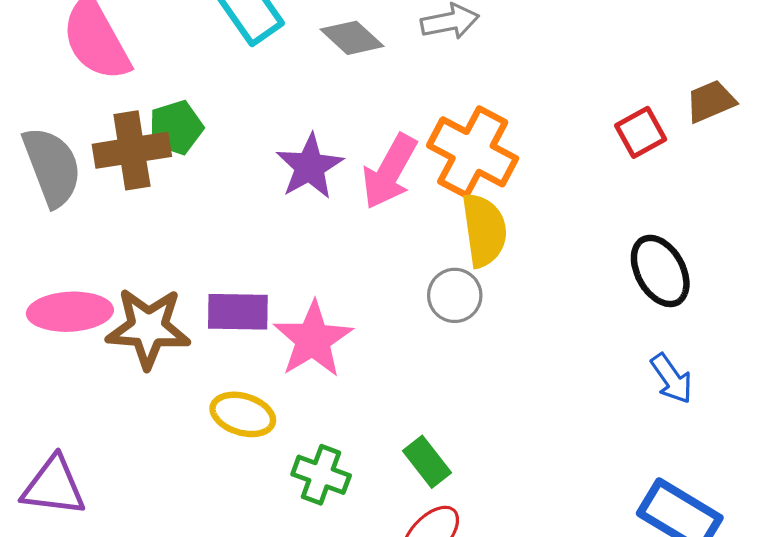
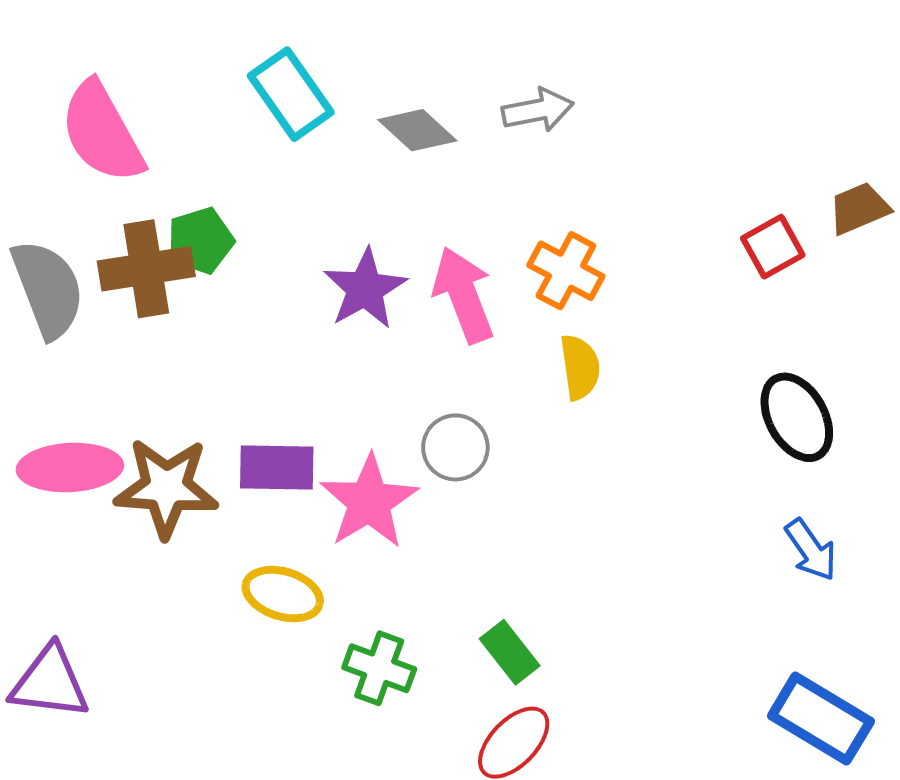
orange cross: (473, 152) -> (566, 271), size x0.7
pink arrow: (390, 171) -> (463, 295), turned 130
yellow semicircle: (484, 230) -> (580, 367), size x0.7
gray circle: (455, 295) -> (455, 447), moved

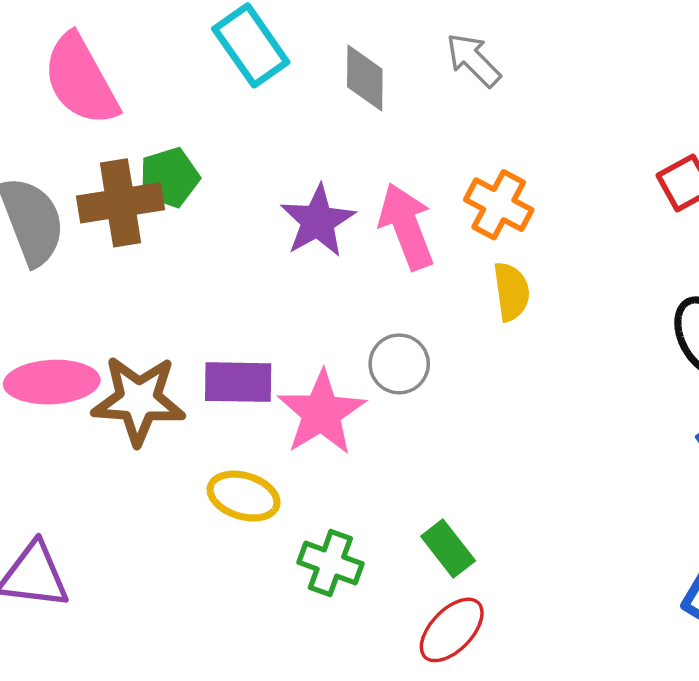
gray arrow: (538, 110) -> (473, 60), turned -124
gray diamond: (417, 130) -> (365, 78), turned 48

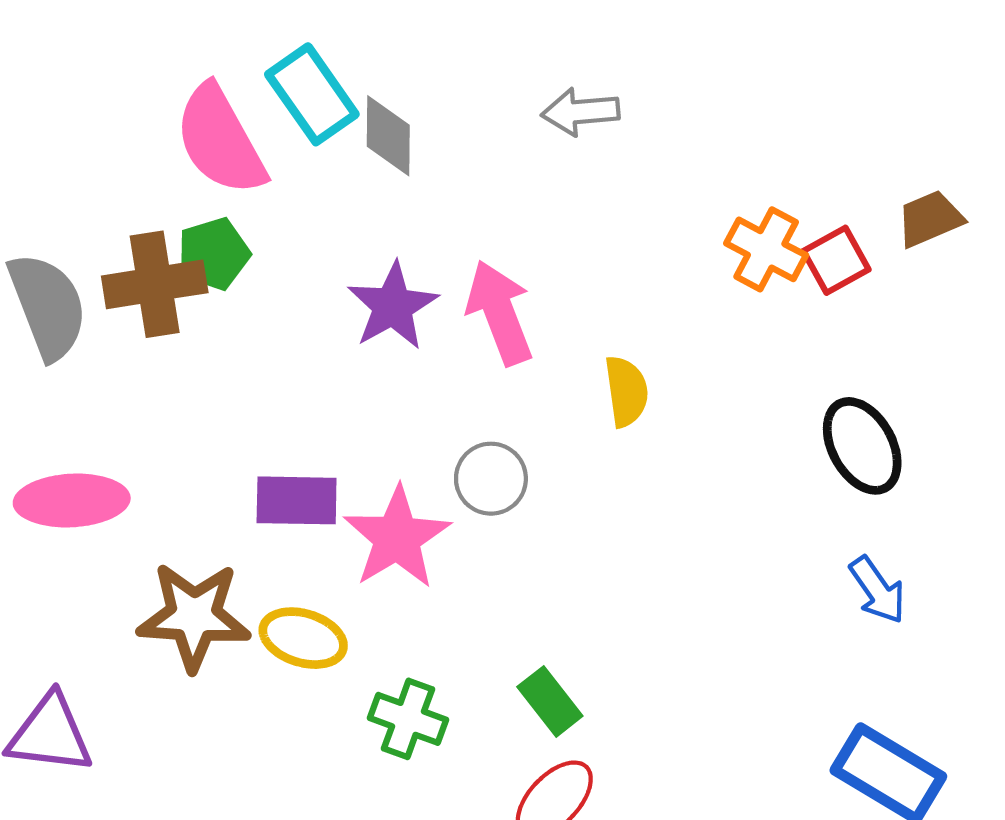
gray arrow: (473, 60) -> (580, 112), turned -50
gray diamond: (365, 78) -> (388, 136), moved
pink semicircle: (81, 80) -> (220, 140), moved
orange cross: (499, 205) -> (766, 249), moved
brown star: (139, 400) -> (194, 616), moved

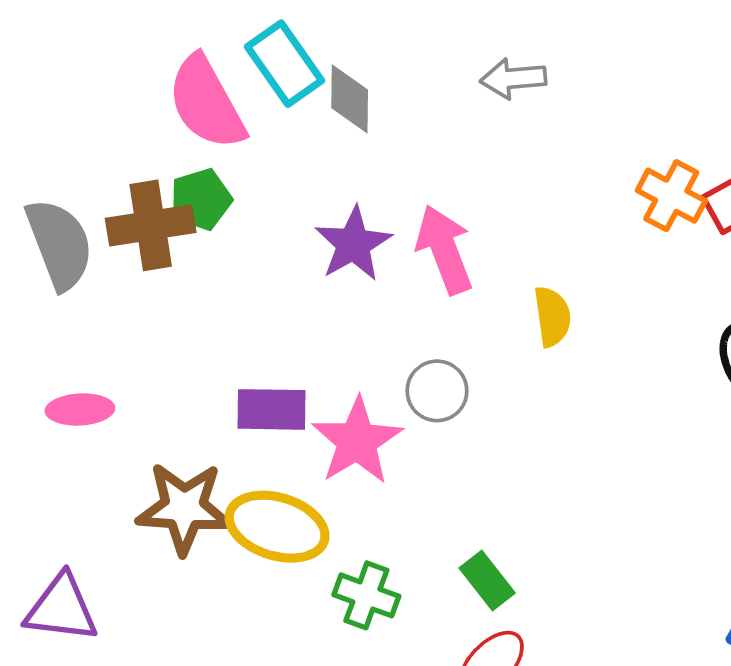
pink ellipse: (72, 500) -> (80, 409), size x0.7
yellow ellipse: (303, 638) -> (277, 527), size x1.4

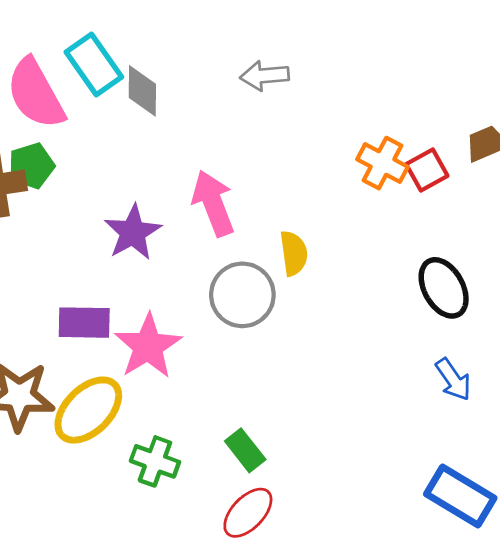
purple star: (353, 244) -> (133, 232), moved
gray circle: (437, 391) -> (242, 295), moved, size x1.4
yellow ellipse: (277, 527) -> (88, 410), turned -62

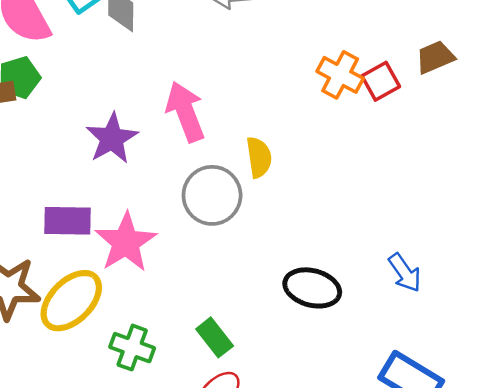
black ellipse: (444, 288) -> (312, 288), moved, turned -46

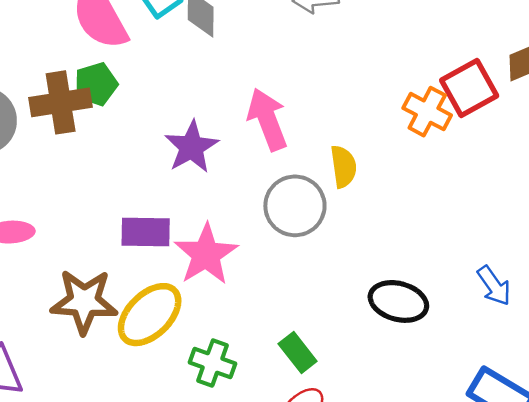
orange cross: (340, 75) -> (427, 112), moved
red square: (381, 81) -> (469, 88), size x1.4

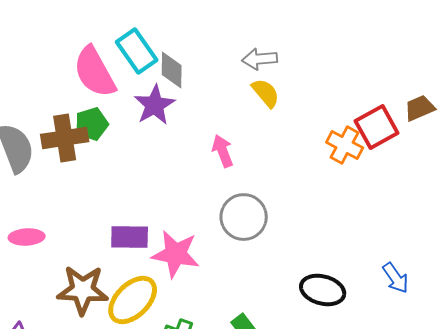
pink arrow: (267, 119) -> (223, 151), size x0.7
purple star: (191, 147) -> (155, 105), moved
yellow semicircle: (343, 167) -> (266, 93), moved, turned -32
pink star: (206, 254) -> (176, 254), turned -30

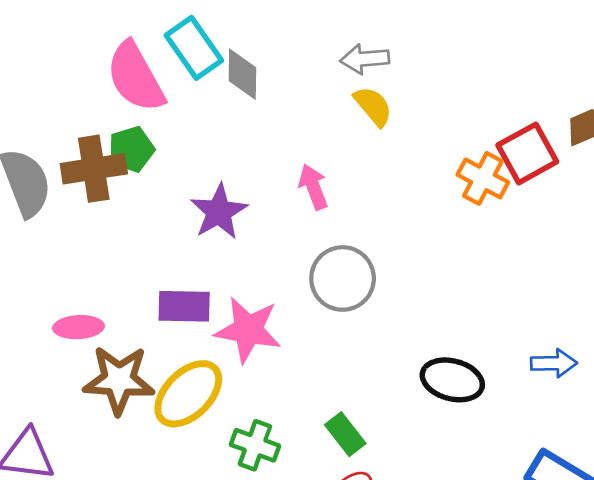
purple star: (155, 105) -> (219, 212), moved
pink ellipse: (27, 237) -> (79, 327), moved
blue arrow: (396, 278) -> (554, 363), turned -56

